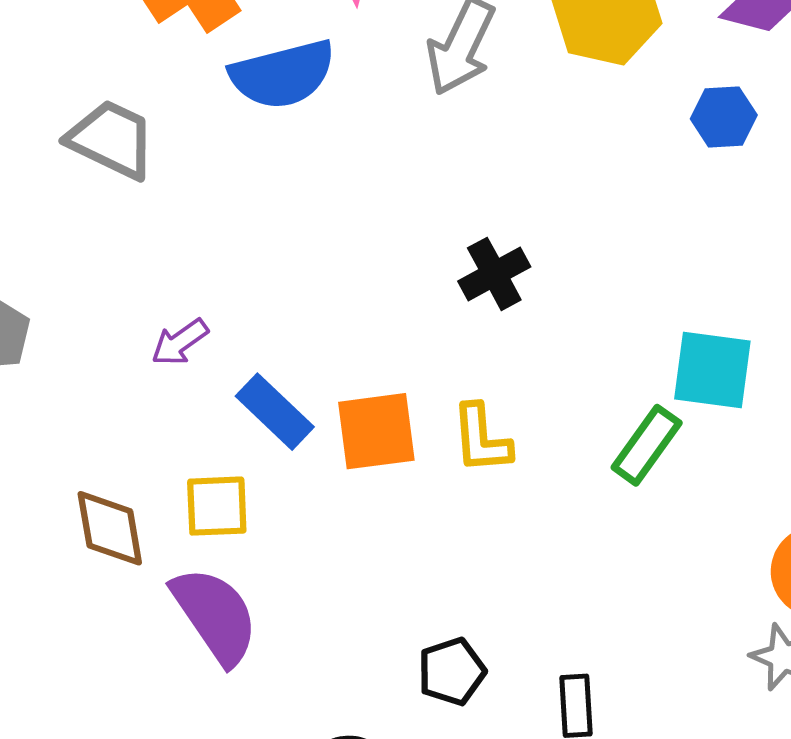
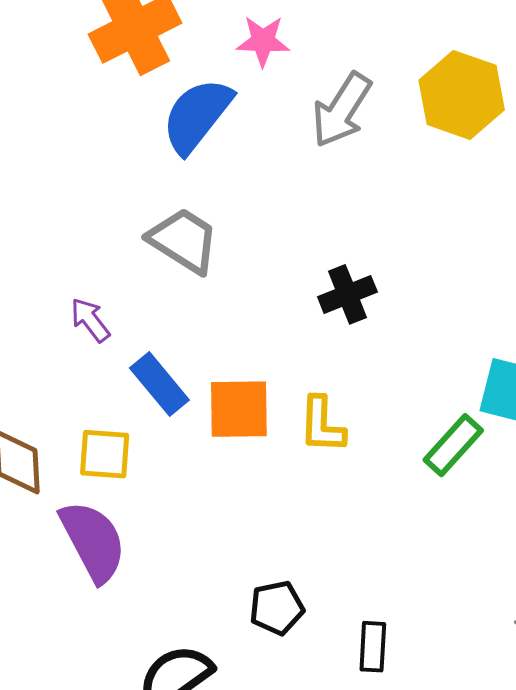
blue semicircle: (283, 74) -> (197, 116), turned 136
gray trapezoid: (111, 139) -> (184, 240), moved
purple arrow: (180, 342) -> (90, 320), turned 81

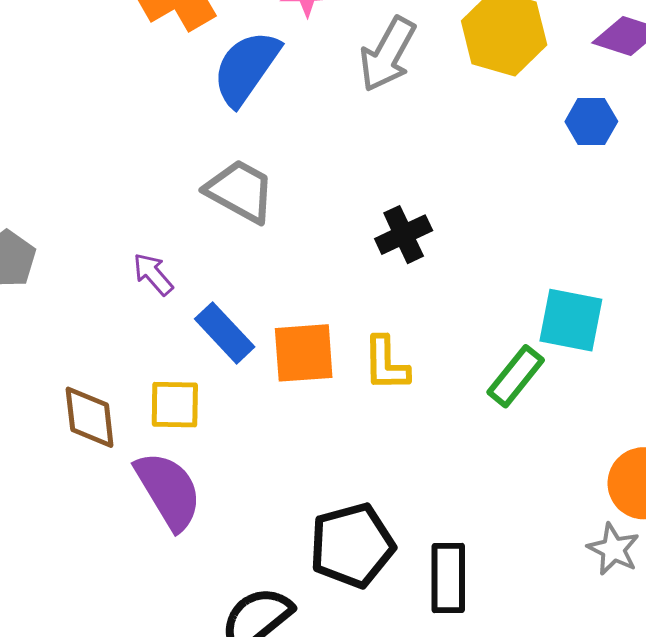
black pentagon: (277, 608) -> (352, 545), size x1.6
black rectangle: (373, 647) -> (448, 578), size x1.4

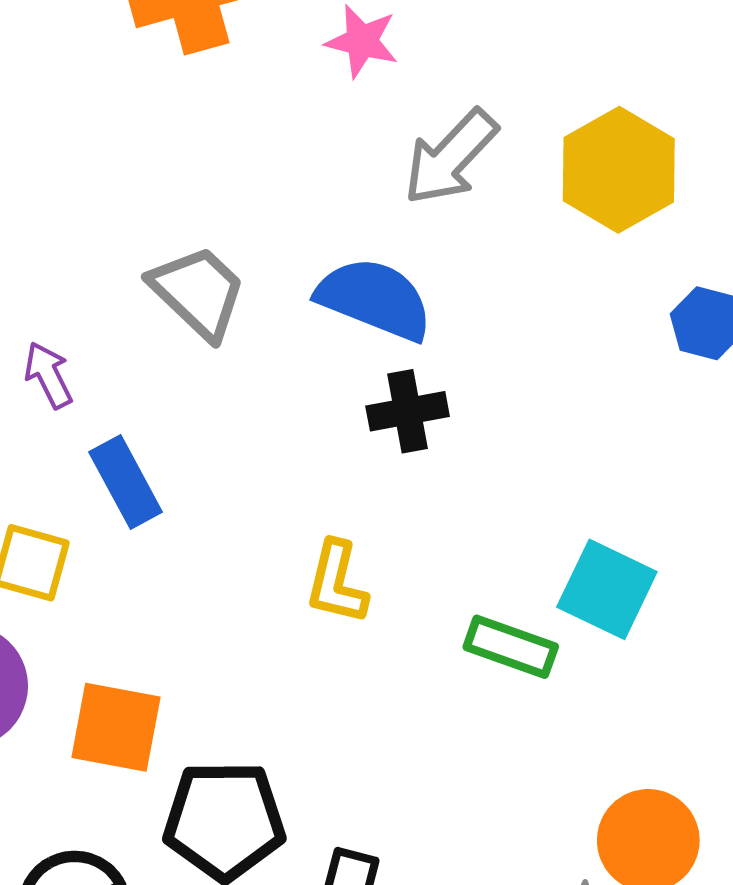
blue semicircle: (246, 68) -> (375, 299), moved, turned 62
orange square: (304, 353) -> (116, 727), moved
green rectangle: (516, 376) -> (511, 647), turned 56

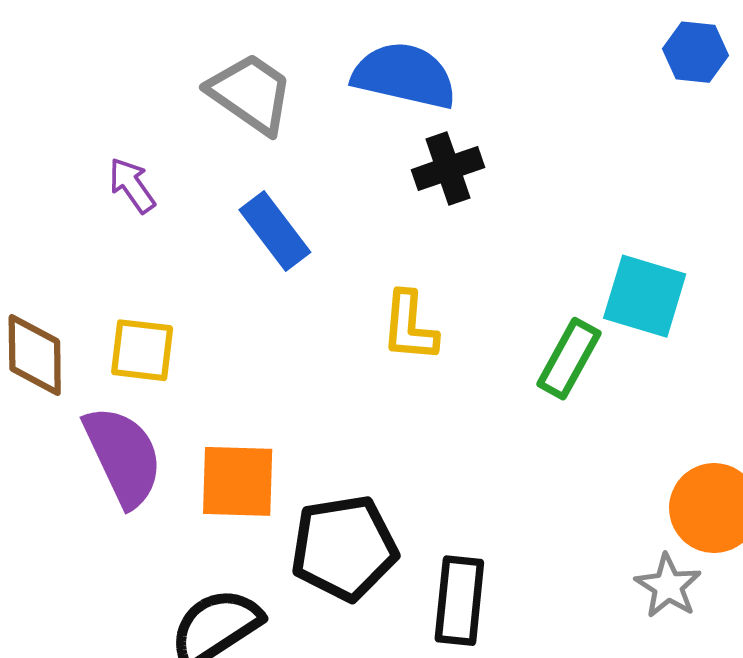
blue rectangle: (126, 482) -> (275, 231), moved
green rectangle: (511, 647) -> (569, 359), turned -72

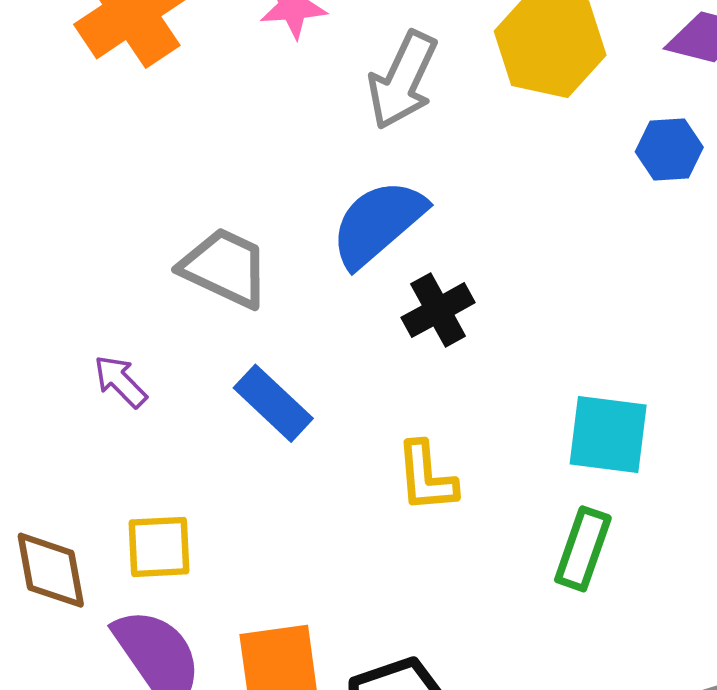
blue semicircle: (404, 76) -> (378, 223), turned -44
cyan square: (645, 296) -> (608, 434), moved
green rectangle: (569, 359) -> (583, 549), moved

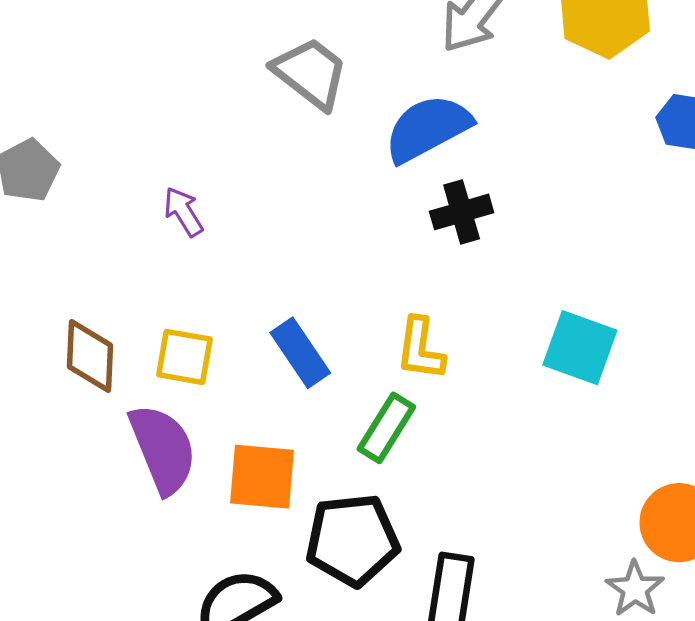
gray trapezoid: (225, 268) -> (311, 73), moved
blue rectangle: (273, 403) -> (300, 353), moved
green rectangle: (583, 549) -> (386, 428), moved

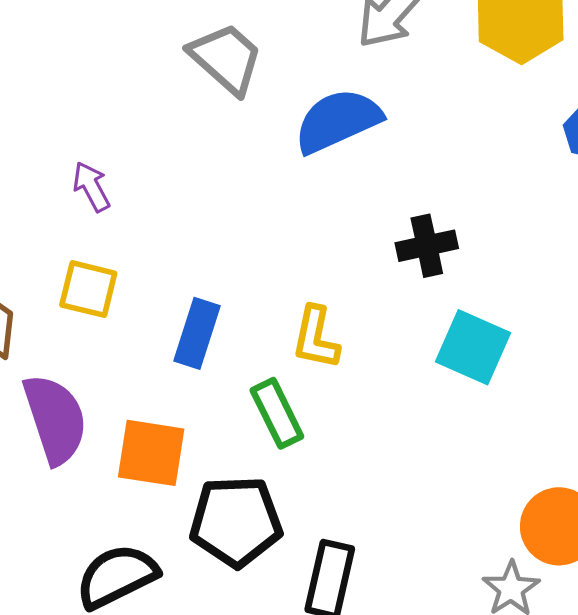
black cross: (462, 212) -> (427, 246), moved
blue rectangle: (300, 353) -> (197, 333), turned 48
yellow square: (184, 357) -> (88, 289), moved
green rectangle: (386, 428) -> (277, 413), turned -62

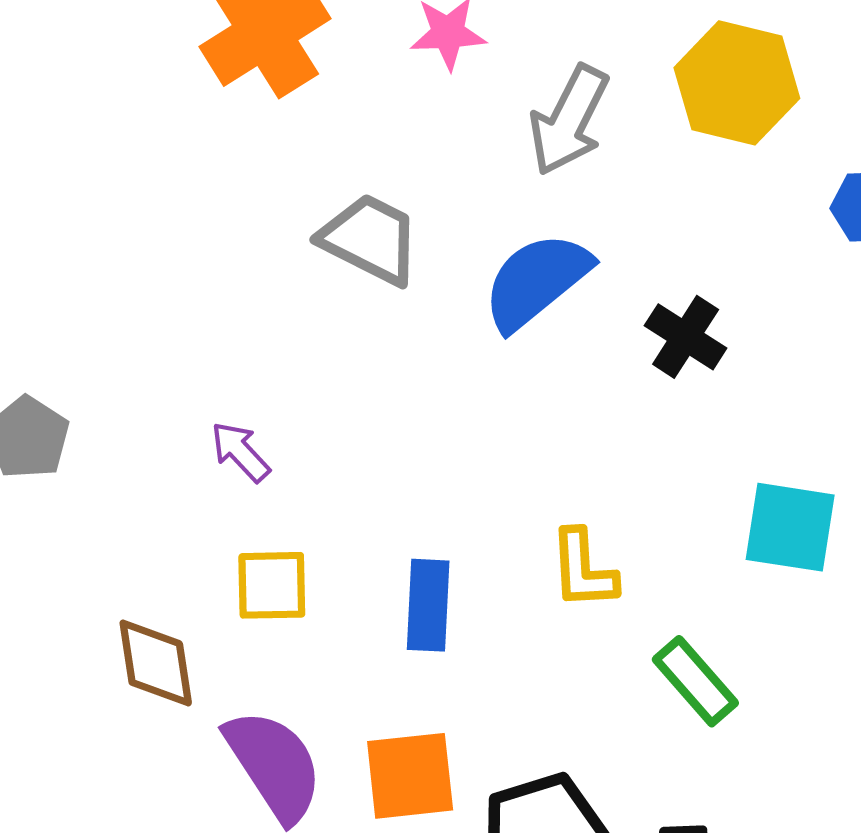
black cross: (427, 246) -> (686, 337), moved, turned -30
green rectangle: (277, 413) -> (695, 681), moved

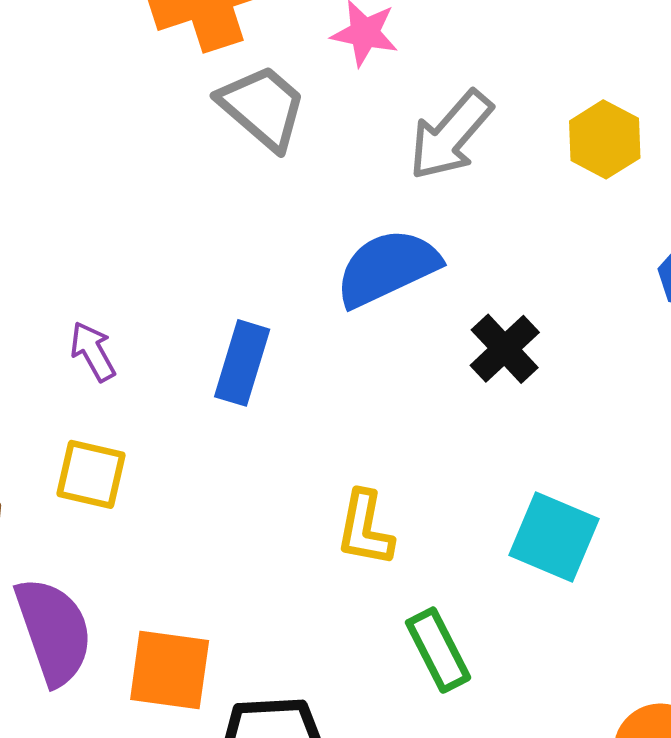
yellow hexagon: (737, 83) -> (605, 139), size x0.7
gray trapezoid: (370, 239) -> (263, 107), moved
blue rectangle: (428, 605) -> (242, 363), moved

